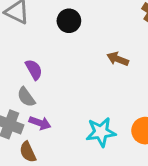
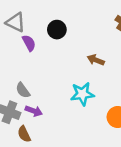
purple semicircle: (34, 70) -> (29, 43), moved
cyan star: (101, 132) -> (82, 94), moved

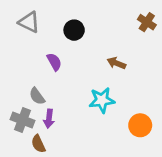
purple semicircle: (29, 43) -> (54, 62), moved
purple arrow: (34, 111) -> (49, 119), turned 77

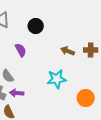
brown cross: (147, 22) -> (91, 50), moved, turned -32
purple arrow: (49, 119) -> (17, 93), turned 88

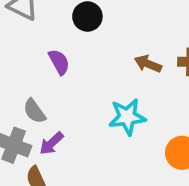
purple arrow: (17, 93) -> (51, 143), turned -48

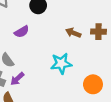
purple semicircle: (59, 62) -> (22, 32), turned 88

